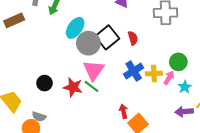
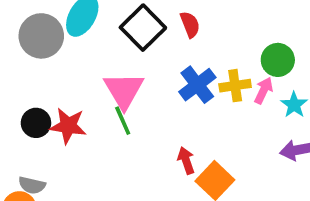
gray circle: (88, 43) -> (41, 36), moved
green line: (91, 86) -> (123, 121), turned 35
red star: (73, 87) -> (68, 126), moved

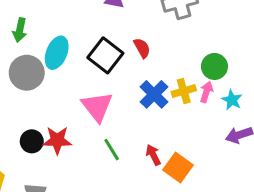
green line: (123, 121) -> (112, 150), moved

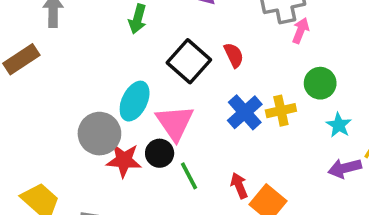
green arrow: (20, 30) -> (138, 19), moved
cyan ellipse: (57, 53) -> (135, 101), moved
gray circle: (27, 73) -> (99, 134), moved
pink arrow: (206, 92) -> (301, 31), moved
black circle: (32, 141) -> (160, 153), moved

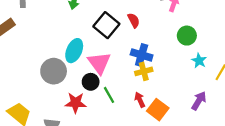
yellow cross: (281, 111) -> (144, 71), moved
blue cross: (245, 112) -> (142, 55), turned -30
red star: (124, 160) -> (76, 103), moved
purple arrow: (345, 168) -> (199, 101), moved, turned 138

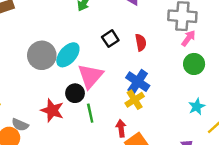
black square: (106, 25) -> (110, 39), size x0.6
green circle: (187, 36) -> (194, 64), moved
gray circle: (54, 71) -> (42, 55), moved
yellow cross: (144, 71) -> (135, 100), turned -35

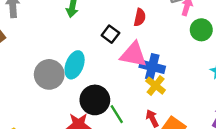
red semicircle: (141, 42) -> (140, 17), moved, turned 42
pink triangle: (90, 76) -> (133, 55), moved, turned -40
black circle: (75, 93) -> (95, 100), size x1.5

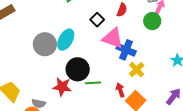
green circle: (201, 30) -> (152, 21), moved
yellow cross: (156, 86) -> (137, 70), moved
green line: (117, 114) -> (93, 83), turned -70

